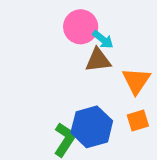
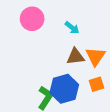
pink circle: (81, 27) -> (32, 19), moved
brown triangle: (98, 60) -> (75, 57), moved

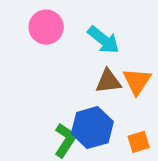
cyan arrow: (72, 28) -> (103, 40), size x1.5
orange square: (97, 84) -> (139, 142), moved

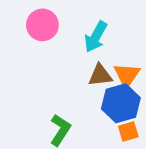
cyan arrow: (103, 40) -> (96, 37), turned 80
blue hexagon: (92, 128) -> (121, 103), moved

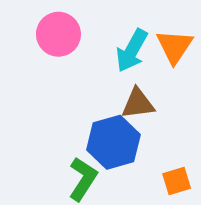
orange triangle: (127, 75) -> (175, 46), moved
blue hexagon: (121, 103) -> (113, 142), moved

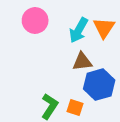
blue hexagon: (113, 142) -> (99, 85), moved
orange square: (177, 181) -> (75, 108), moved, turned 35

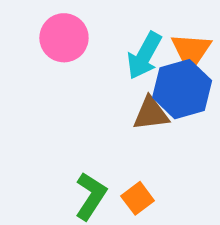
blue hexagon: (99, 85) -> (182, 89), moved
orange square: (75, 108) -> (138, 198), turned 35

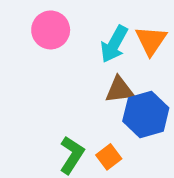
blue hexagon: (182, 89) -> (146, 115), moved

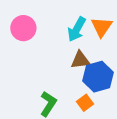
pink circle: (51, 30) -> (23, 28), moved
orange square: (109, 157) -> (85, 103), moved

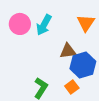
cyan arrow: (77, 29) -> (44, 25), moved

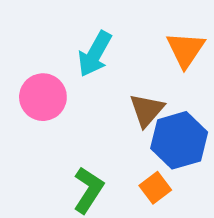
pink circle: (20, 24) -> (43, 97), moved
brown triangle: (68, 51) -> (147, 110), turned -42

